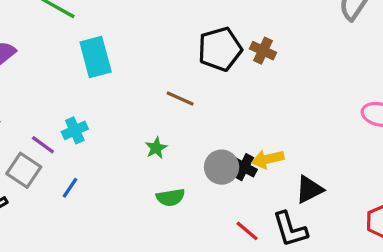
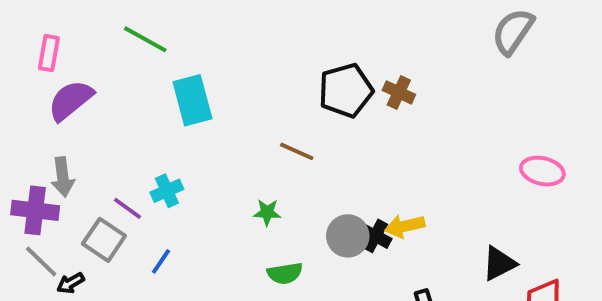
green star: (156, 148) -> (267, 212), turned 30
black triangle: (309, 189) -> (499, 263), moved

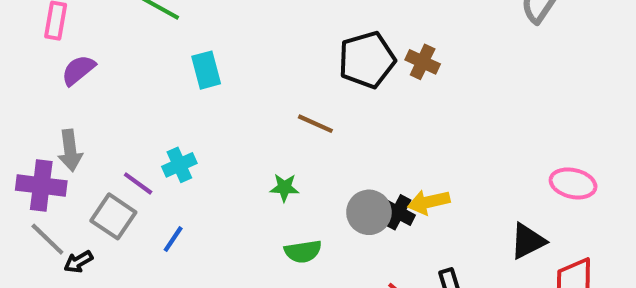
purple semicircle: (71, 100) -> (78, 70), size x0.7
cyan rectangle: (192, 100) -> (206, 70), size x0.7
pink ellipse: (542, 171) -> (573, 183), moved

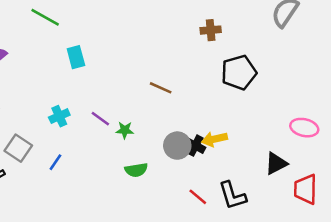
black pentagon: (367, 60) -> (239, 72), moved
brown cross: (423, 62) -> (211, 30), moved, turned -30
brown line: (315, 124) -> (161, 88), moved
purple line: (138, 183) -> (100, 119), moved

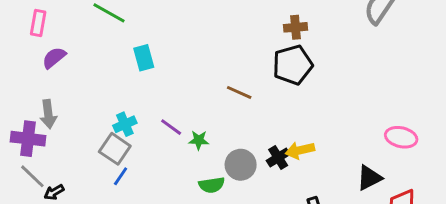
black pentagon: (239, 72) -> (293, 65), moved
gray circle: (177, 146) -> (241, 165), moved
black cross: (195, 146) -> (278, 157), turned 30
gray square: (18, 148) -> (115, 149), moved

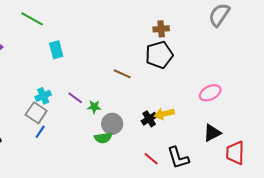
pink ellipse: (401, 137) -> (210, 93), moved, turned -40
gray circle: (241, 165) -> (112, 124), moved

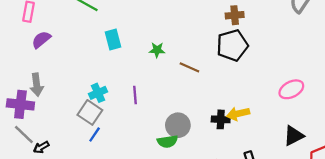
purple line: (75, 98) -> (135, 95), turned 49
green star: (94, 107) -> (157, 50), moved
black cross: (149, 119) -> (221, 119), turned 35

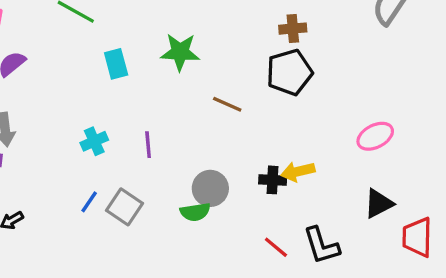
green star: (157, 50) -> (180, 52), moved, size x1.6
gray square: (90, 112) -> (125, 207), moved

